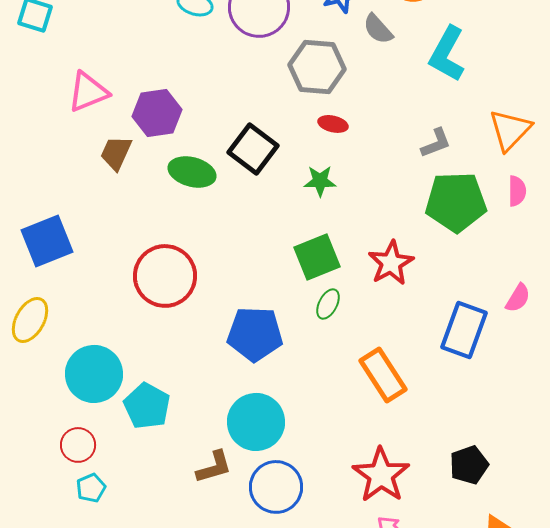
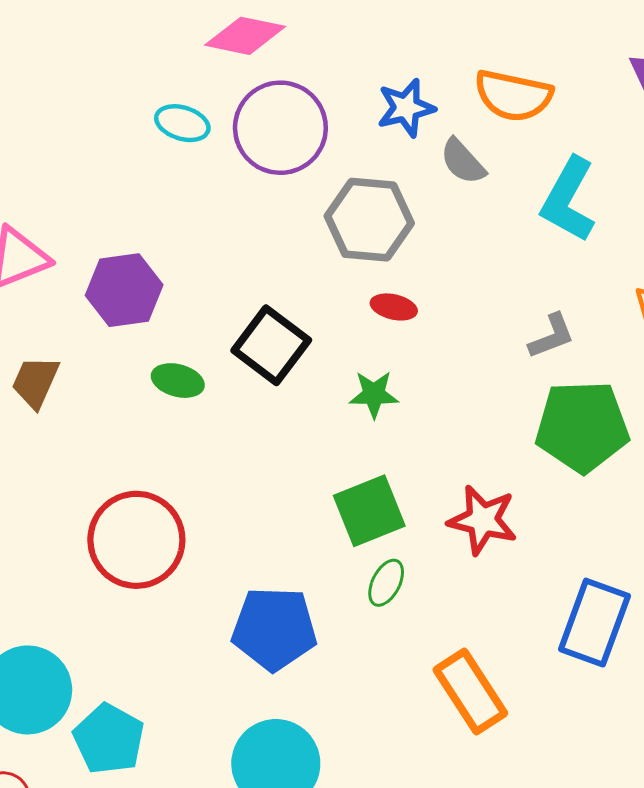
brown trapezoid: (116, 153) -> (35, 382), moved
green ellipse: (192, 172) -> (178, 381), size x0.7
red star: (391, 263) -> (483, 520), turned -30

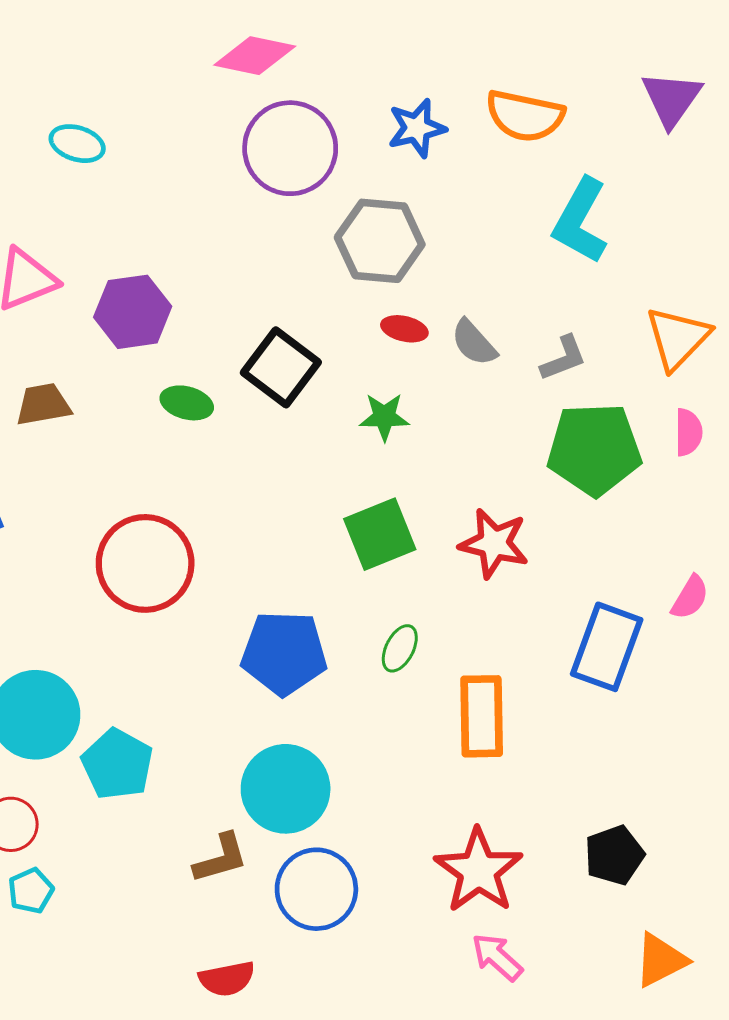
cyan ellipse: (182, 123) -> (77, 144), moved
gray semicircle: (463, 161) -> (474, 343), moved
brown trapezoid: (35, 382) -> (43, 404), turned 56
green ellipse: (386, 583) -> (400, 648), moved
orange rectangle: (470, 691) -> (482, 716), turned 32

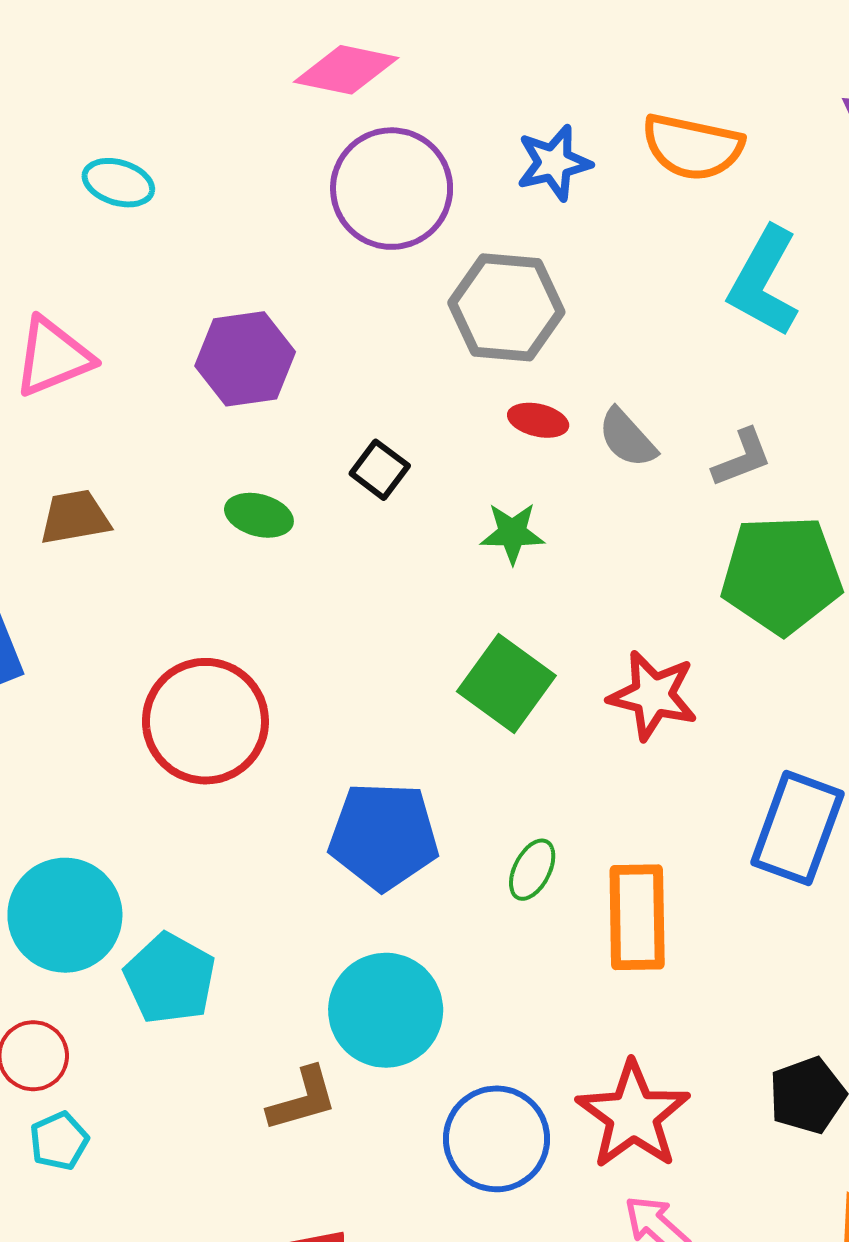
purple hexagon: (133, 312) -> (245, 359), moved
black square: (281, 367) -> (380, 470), size x0.6
green square: (380, 534) -> (506, 684), turned -32
green ellipse: (400, 648) -> (532, 870), moved
blue circle: (316, 889) -> (497, 1139), moved

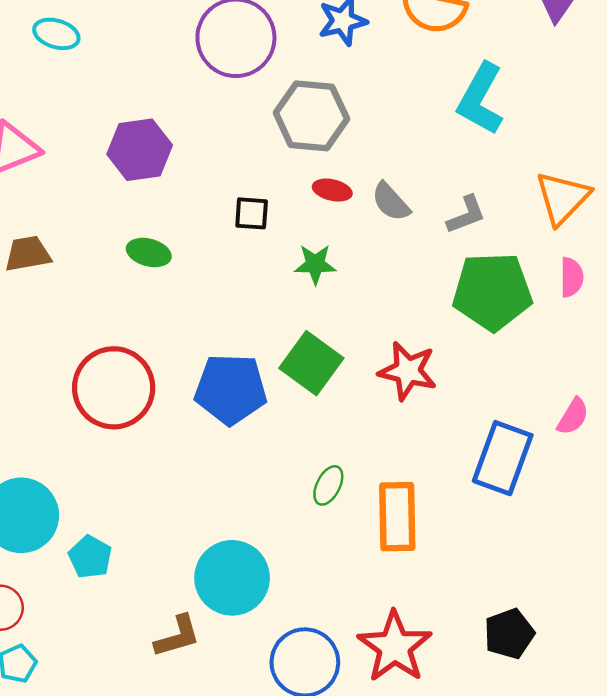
black square: (380, 470) -> (252, 213), moved, turned -33
blue pentagon: (384, 836) -> (231, 389), moved
cyan pentagon: (170, 979) -> (90, 557), size x0.7

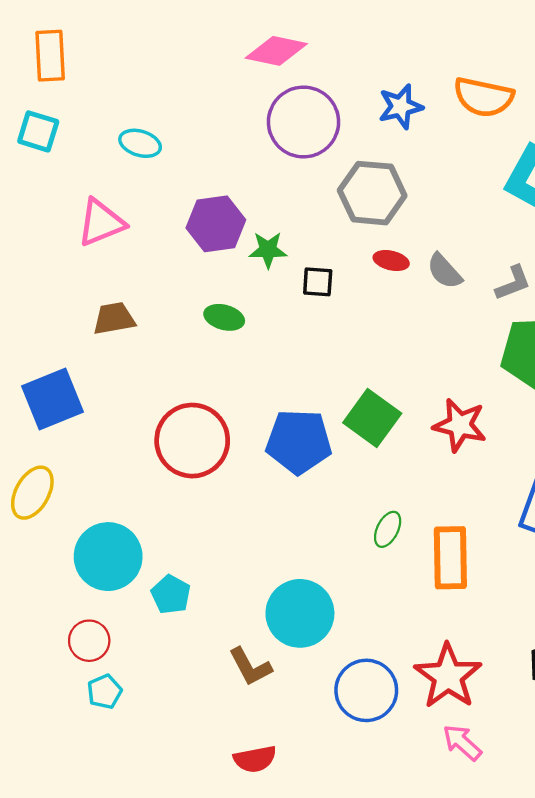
cyan ellipse: (56, 34) -> (140, 143), moved
green star: (315, 264) -> (268, 250), moved
brown L-shape: (177, 636) -> (250, 667), turned 78

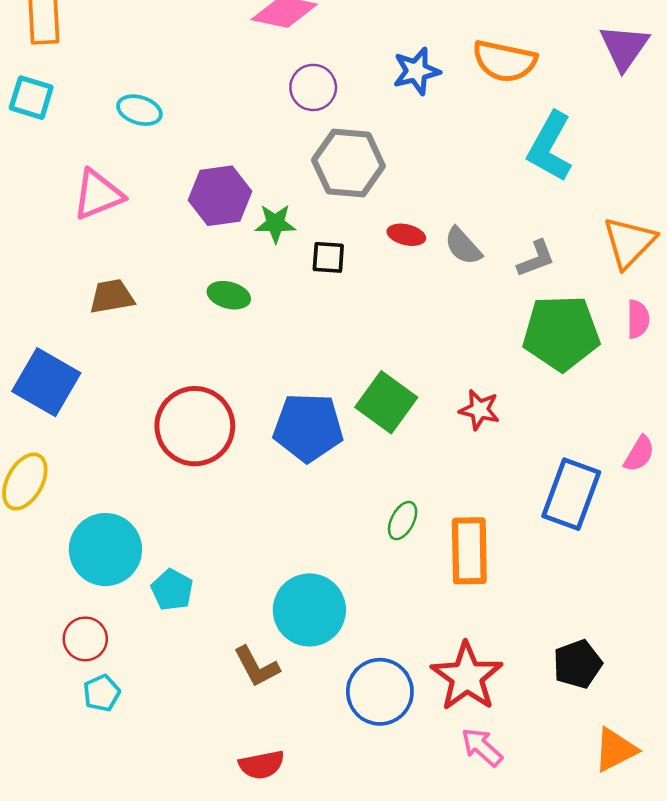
purple circle: (303, 122) -> (313, 87), size x0.6
gray hexagon: (372, 193) -> (348, 163), moved
blue square: (52, 399) -> (46, 382), turned -38
red star: (460, 425) -> (479, 410), size x0.7

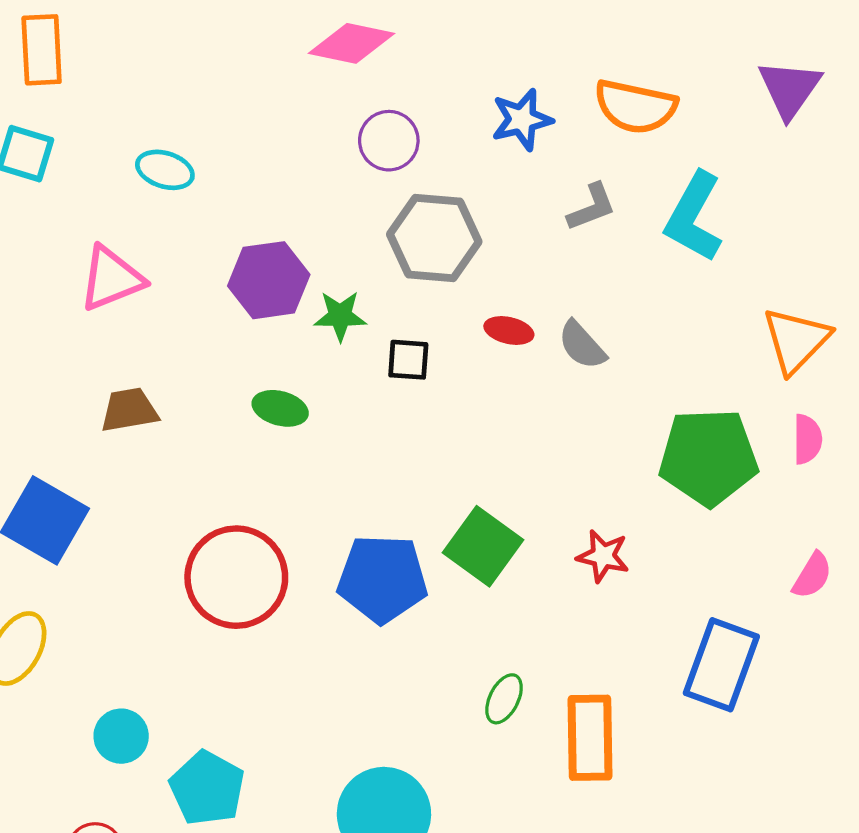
gray L-shape: (536, 259) -> (592, 207), moved
pink semicircle: (639, 454) -> (812, 575), moved
cyan circle: (105, 550) -> (121, 736), size x0.6
cyan pentagon: (172, 590) -> (207, 788), size x1.4

